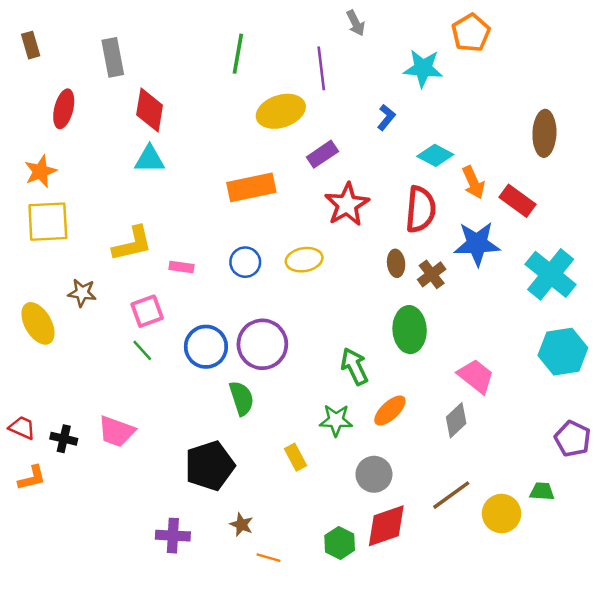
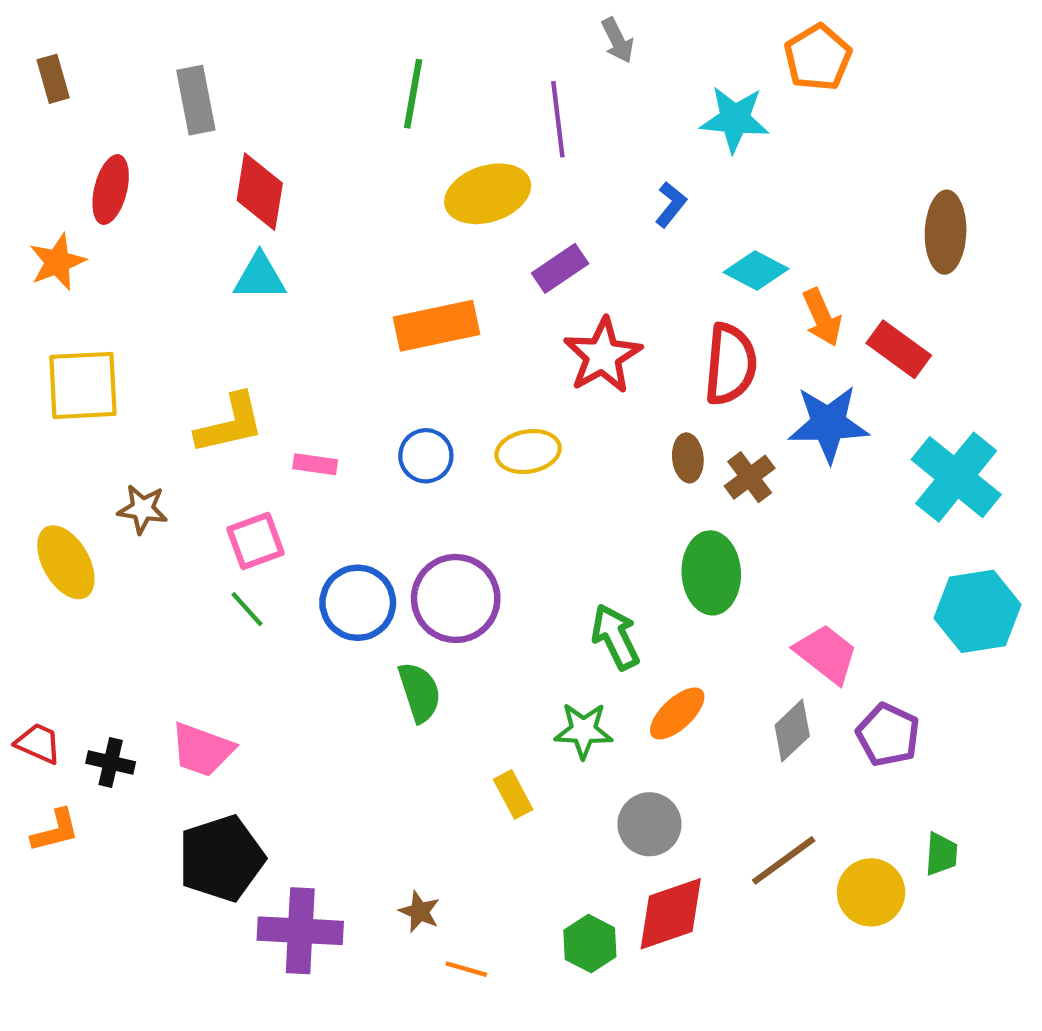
orange star: (40, 171) -> (57, 262), moved
purple pentagon: (573, 439) -> (888, 735), moved
black pentagon: (210, 466) -> (221, 858), moved
green trapezoid: (542, 491) -> (941, 854), turned 90
purple cross: (173, 536) -> (300, 931), size x1.4

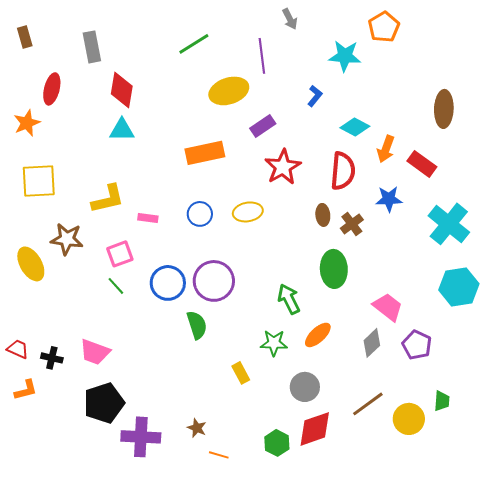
green line: (413, 94) -> (194, 44), turned 48
orange arrow: (822, 317) -> (386, 149), turned 44
blue star: (828, 424) -> (389, 199), size x0.7
brown star: (143, 509) -> (67, 239), size x1.4

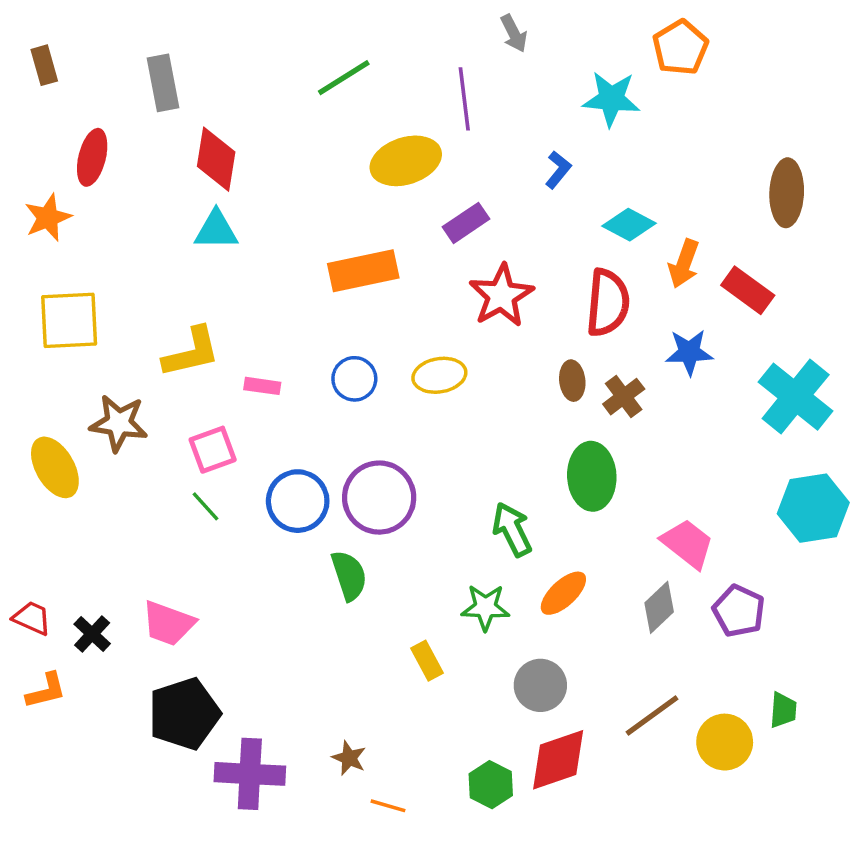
black cross: (52, 358) -> (92, 634), turned 30

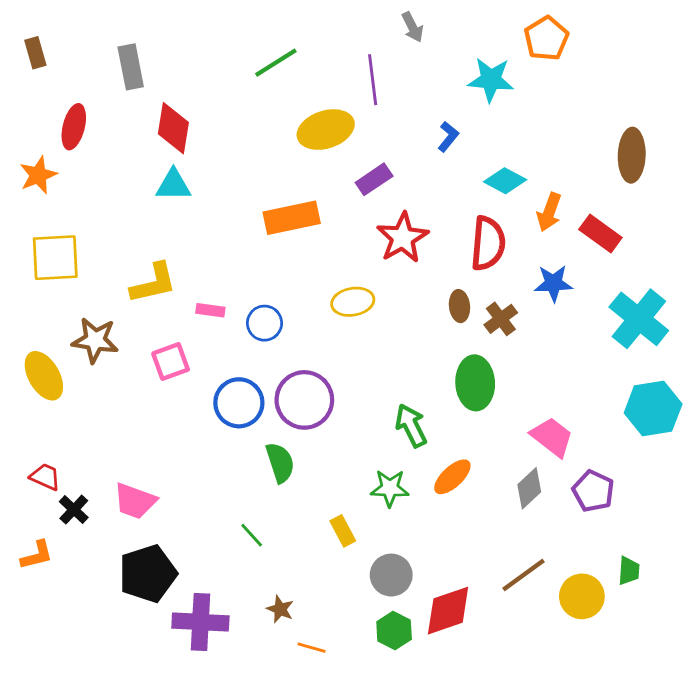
blue circle: (354, 379) -> (264, 323), moved
green line: (206, 506) -> (252, 535), moved
red trapezoid: (32, 618) -> (45, 477), moved
gray circle: (540, 685) -> (391, 575), moved

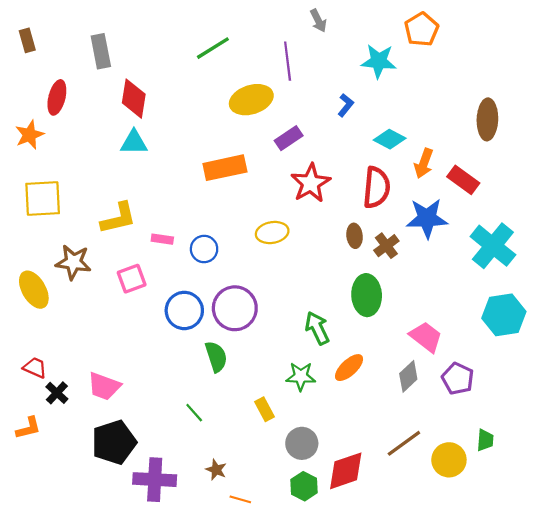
blue star: (553, 283) -> (427, 218), size x1.4

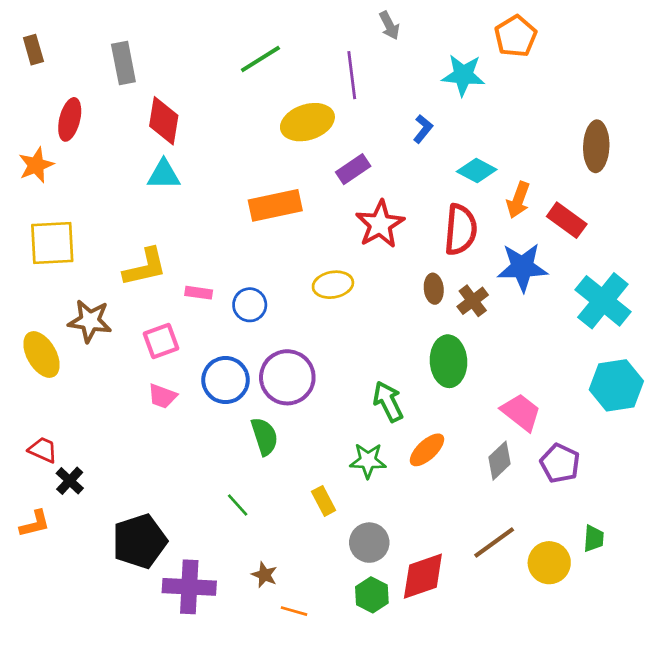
pink trapezoid: (104, 386) -> (162, 396), moved, size x0.7

